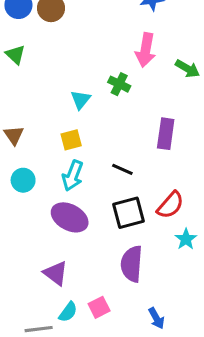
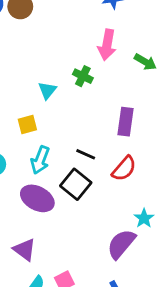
yellow square: (71, 140) -> (27, 124), moved
red semicircle: (170, 205) -> (124, 169), moved
black square: (129, 213) -> (76, 184), moved, turned -36
purple semicircle: (132, 264) -> (121, 244), moved, turned 36

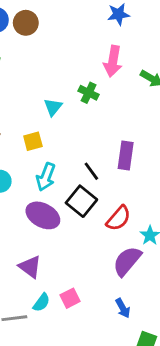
purple rectangle: (125, 122) -> (126, 156), moved
black line: (86, 154) -> (91, 171), turned 30
red semicircle: (124, 169) -> (119, 218), moved

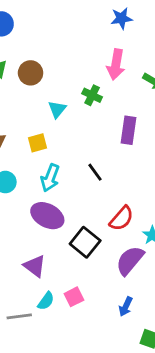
brown circle: (26, 23) -> (31, 73), moved
purple rectangle: (126, 156) -> (128, 130), moved
black square: (81, 201) -> (85, 242), moved
blue arrow: (123, 308) -> (126, 307), turned 54

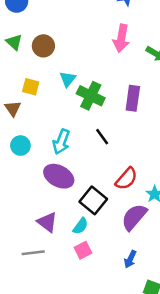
green cross: (92, 95) -> (91, 96), moved, size x1.5
yellow square: (38, 143) -> (31, 87), moved, turned 30
cyan semicircle: (46, 301) -> (80, 226), moved
gray line: (19, 316) -> (33, 253), moved

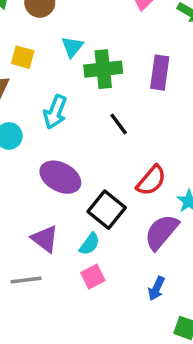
green cross: (91, 96) -> (103, 69), turned -32
cyan arrow: (61, 142) -> (55, 112), moved

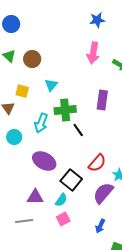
green cross: (103, 69) -> (65, 110), moved
purple triangle: (45, 239) -> (35, 197), turned -36

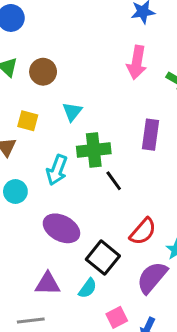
pink square: (63, 219) -> (117, 317), moved

